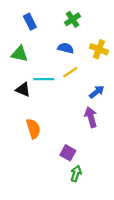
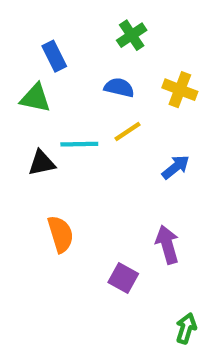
blue rectangle: (30, 22) -> (54, 56), moved
black triangle: (23, 90) -> (42, 163), turned -35
purple arrow: (91, 117) -> (167, 245), moved
green arrow: (76, 174) -> (186, 328), moved

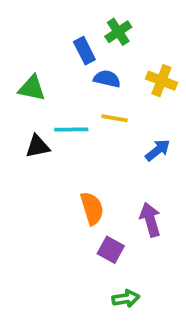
blue rectangle: (54, 56) -> (84, 51), moved
yellow line: (127, 132) -> (115, 118), turned 44
orange semicircle: (60, 234) -> (92, 208), moved
green arrow: (186, 328) -> (126, 299), moved, turned 64

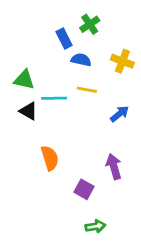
green triangle: (32, 88) -> (24, 80), moved
black triangle: (38, 146) -> (28, 111), turned 42
orange semicircle: (92, 208) -> (50, 158), moved

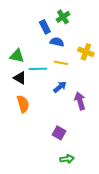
yellow cross: (122, 61) -> (86, 52), moved
blue arrow: (120, 114) -> (60, 87), moved
orange semicircle: (50, 158) -> (23, 104), moved
purple arrow: (114, 167) -> (80, 101), moved

